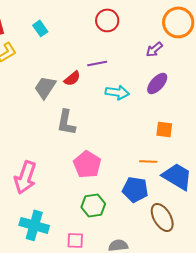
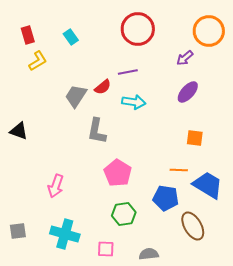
red circle: (107, 20) -> (138, 29), size x1.4
cyan arrow: (117, 92) -> (134, 102), moved
pink arrow: (25, 177) -> (56, 186), size x0.7

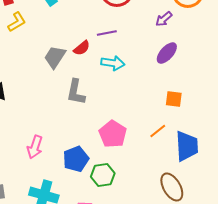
orange line: (179, 170) -> (158, 131), turned -42
pink pentagon: (118, 173) -> (113, 134), moved
blue trapezoid: (208, 185) -> (187, 146), turned 56
blue pentagon: (166, 198) -> (76, 159), moved, turned -30

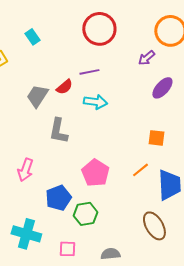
purple ellipse: (167, 53) -> (162, 88), moved
pink arrow: (35, 147) -> (25, 170), moved

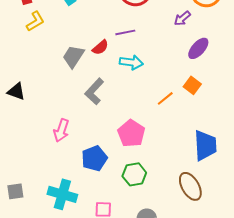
gray L-shape: (58, 131) -> (94, 91), turned 32
orange square: (156, 138) -> (192, 85), moved, turned 30
orange line: (140, 170) -> (165, 98), moved
green hexagon: (85, 214) -> (134, 174), moved

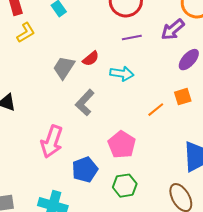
purple arrow: (182, 18) -> (173, 30), size x1.4
purple line: (125, 32) -> (132, 38), moved
orange square: (192, 85) -> (183, 97), turned 36
pink arrow: (61, 130) -> (52, 142), size x1.4

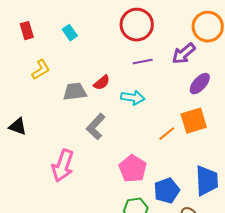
yellow L-shape: (26, 33) -> (41, 70), moved
gray trapezoid: (64, 68) -> (75, 92), turned 50
orange square: (183, 97) -> (194, 121), size x1.5
blue pentagon: (85, 170) -> (167, 191), moved

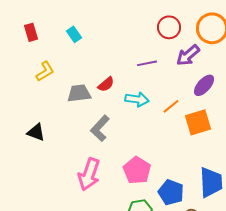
red circle: (137, 25) -> (169, 27), moved, size x0.7
black triangle: (18, 127) -> (36, 132), moved
orange line: (167, 134) -> (171, 106), moved
pink arrow: (63, 166) -> (89, 174), moved
blue pentagon: (167, 191) -> (171, 192), turned -30

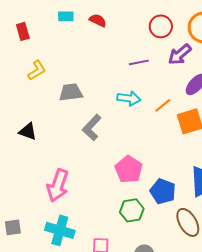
cyan rectangle: (74, 34) -> (66, 16), moved, turned -56
red semicircle: (106, 84) -> (98, 20), moved, turned -114
pink arrow: (89, 174) -> (58, 185), moved

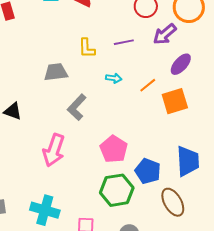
yellow L-shape: (37, 70) -> (87, 48), moved, turned 120
cyan arrow: (129, 98) -> (114, 78), size x0.7
pink arrow: (58, 185) -> (54, 150), moved
green hexagon: (132, 210) -> (117, 190), size x1.4

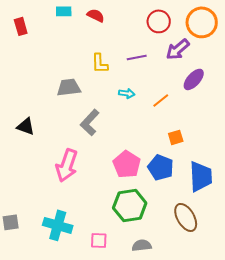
orange square: (175, 101) -> (176, 137), moved, size x0.6
blue pentagon: (148, 171) -> (161, 167), moved

